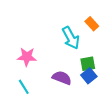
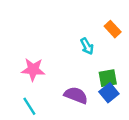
cyan arrow: (71, 38) -> (87, 46), size x0.6

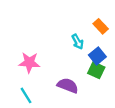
green square: (108, 78) -> (96, 70), turned 35
blue square: (109, 93) -> (97, 56), moved

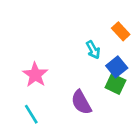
pink star: (29, 63) -> (35, 75), turned 30
purple semicircle: (68, 86) -> (81, 102), turned -140

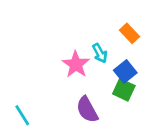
pink star: (35, 75) -> (76, 64), moved
cyan line: (31, 114) -> (22, 115), moved

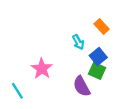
pink star: (76, 64) -> (42, 69), moved
purple semicircle: (87, 110) -> (82, 86), moved

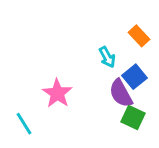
green square: (97, 71) -> (133, 118), moved
purple semicircle: (82, 86) -> (121, 93), moved

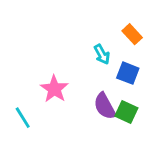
blue square: (134, 77) -> (128, 73), turned -30
purple semicircle: (121, 93) -> (105, 106), moved

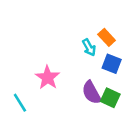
orange rectangle: (132, 34) -> (107, 37), moved

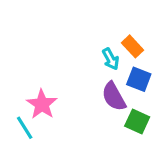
pink star: (48, 78) -> (42, 104), moved
purple semicircle: (92, 93) -> (114, 96), moved

